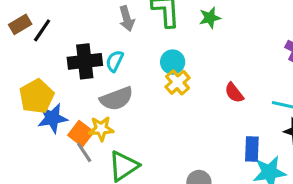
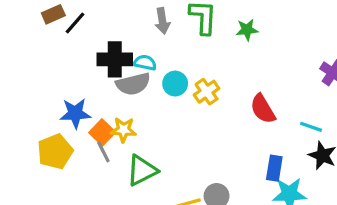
cyan semicircle: (115, 61) -> (145, 63), turned 70
cyan circle: (173, 62) -> (175, 84), moved
red semicircle: (234, 93) -> (263, 109), size x1.4
yellow pentagon: (37, 96) -> (55, 152), moved
gray semicircle: (117, 99) -> (133, 84), moved

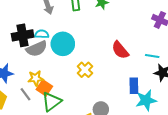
cyan circle: (175, 84) -> (63, 44), size x1.5
yellow cross: (207, 92) -> (85, 70), moved
orange square: (102, 132) -> (44, 88), moved

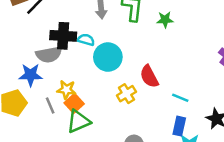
gray semicircle: (37, 49) -> (49, 54), moved
red semicircle: (120, 50) -> (149, 76), moved
cyan line: (152, 56) -> (180, 98), moved

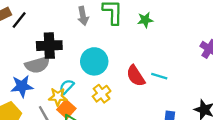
cyan semicircle: (86, 40) -> (67, 87), moved, turned -56
yellow cross: (126, 94) -> (102, 94), moved
cyan line: (180, 98) -> (159, 76), moved

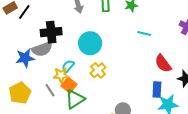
red semicircle: (136, 76) -> (163, 64), moved
cyan line: (159, 76) -> (144, 33), moved
blue star: (22, 86) -> (25, 58), moved

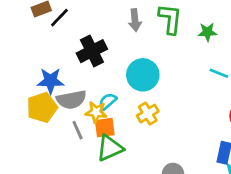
black cross: (51, 32) -> (92, 51), turned -30
gray semicircle: (42, 49) -> (71, 100), moved
orange square: (69, 85) -> (105, 128), turned 35
yellow pentagon: (20, 93) -> (42, 107), moved

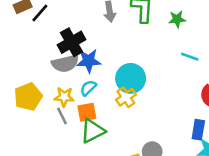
cyan circle: (143, 75) -> (131, 78), moved
blue star: (51, 81) -> (89, 61), moved
gray semicircle: (71, 100) -> (65, 63), moved
yellow star: (96, 112) -> (64, 97), moved

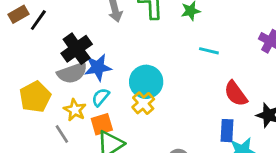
yellow pentagon: (28, 97) -> (35, 97), moved
yellow star: (64, 97) -> (75, 110), turned 30
gray line: (62, 116) -> (62, 134), moved

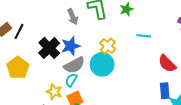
blue star: (98, 67) -> (71, 46), moved
gray semicircle: (72, 73) -> (74, 65), moved
yellow pentagon: (35, 97) -> (18, 68), moved
yellow cross: (143, 103) -> (108, 46), moved

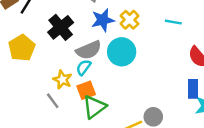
blue star: (71, 46) -> (103, 20), moved
yellow cross: (108, 46) -> (129, 20), moved

